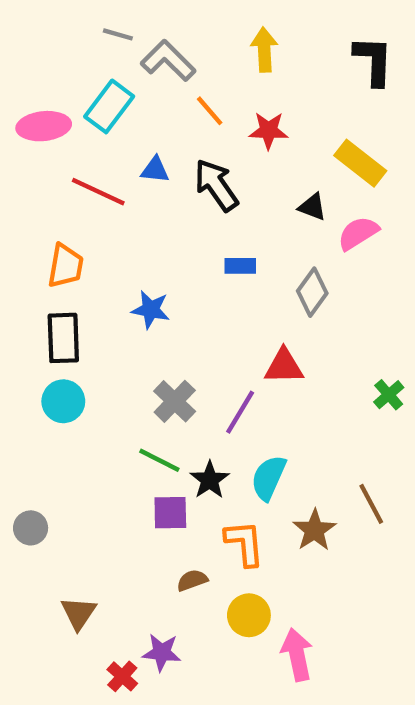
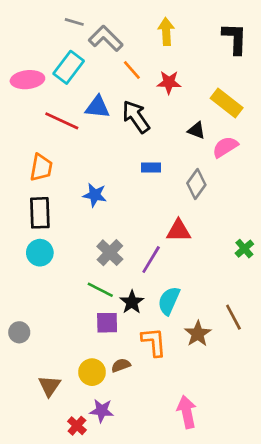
blue triangle: (155, 170) -> (98, 107), size x1.4
yellow circle: (249, 615) -> (92, 372), moved

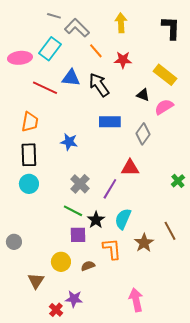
blue rectangle: (151, 168) -> (110, 122), size x1.5
yellow circle: (92, 372) -> (61, 262), moved

